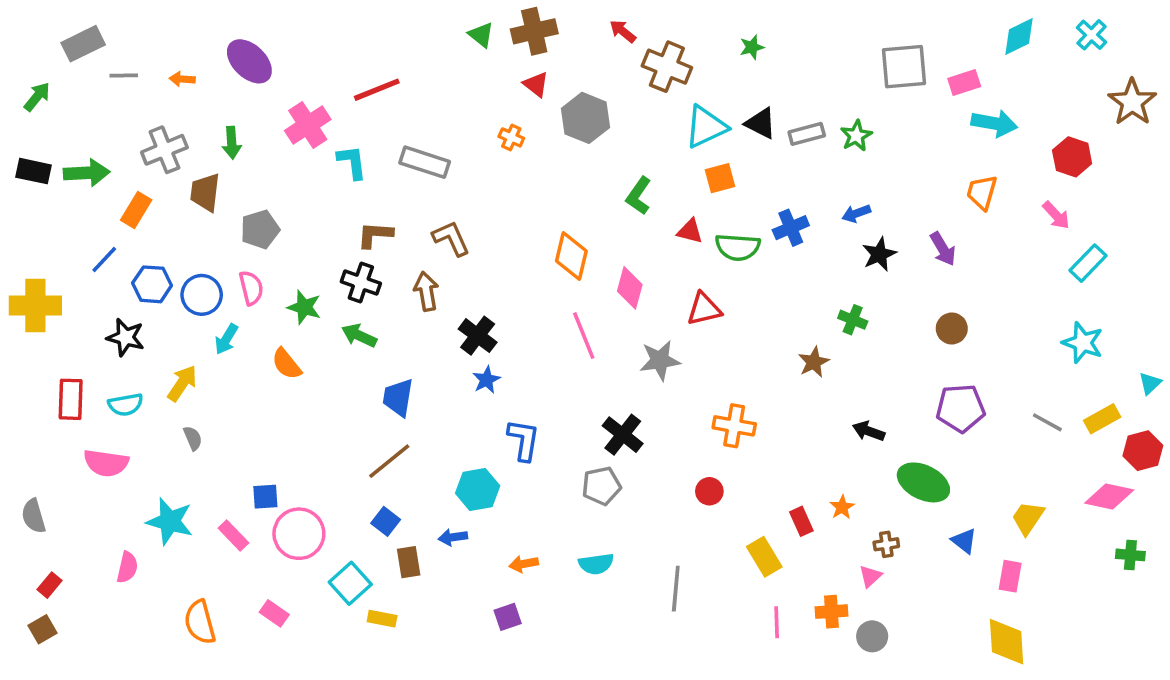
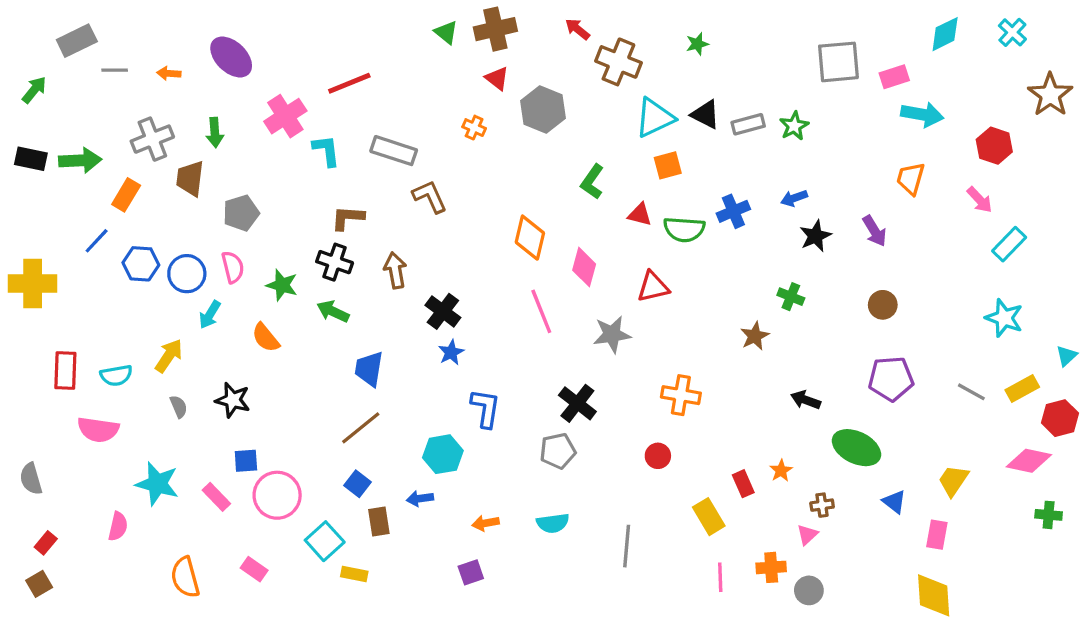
brown L-shape: (451, 238) -> (430, 197), moved
black star: (126, 337) -> (233, 400), moved

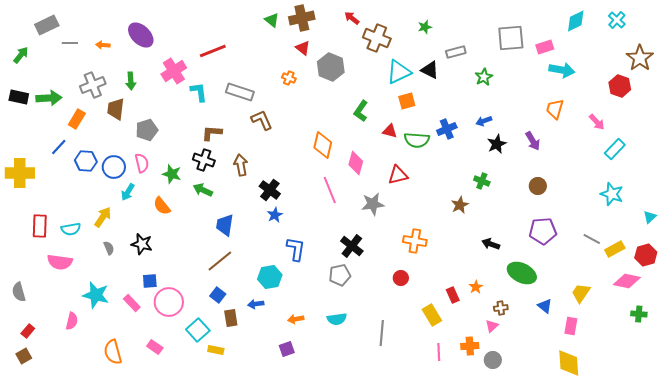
gray rectangle: (748, 124) -> (456, 52), moved
red hexagon: (994, 146) -> (620, 86), moved
yellow rectangle: (1022, 389) -> (615, 249), moved

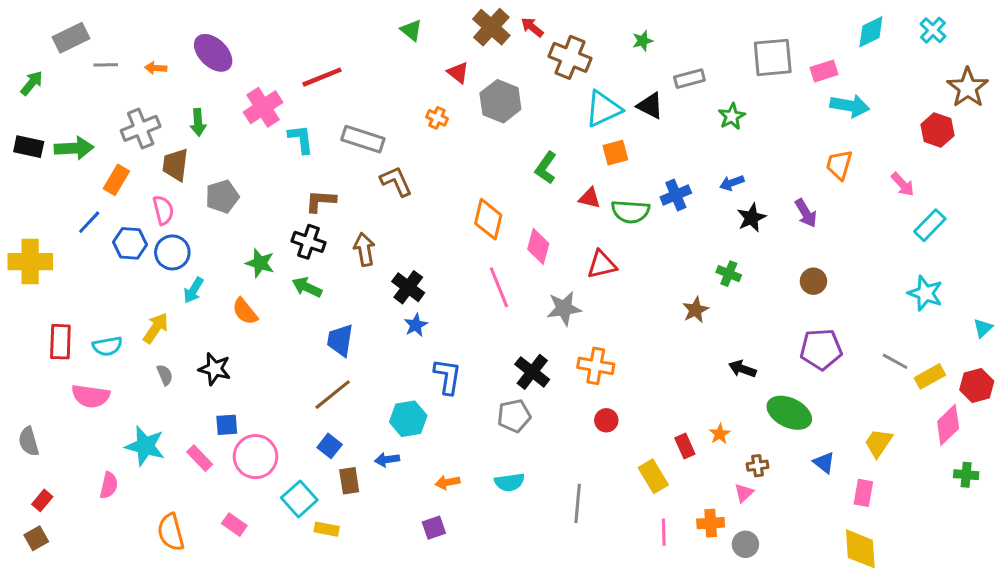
brown cross: (302, 18) -> (491, 27), moved, turned -35
pink semicircle: (142, 163) -> (163, 210), moved
orange cross: (415, 241) -> (596, 366), moved
pink diamond: (627, 281) -> (948, 425), turned -56

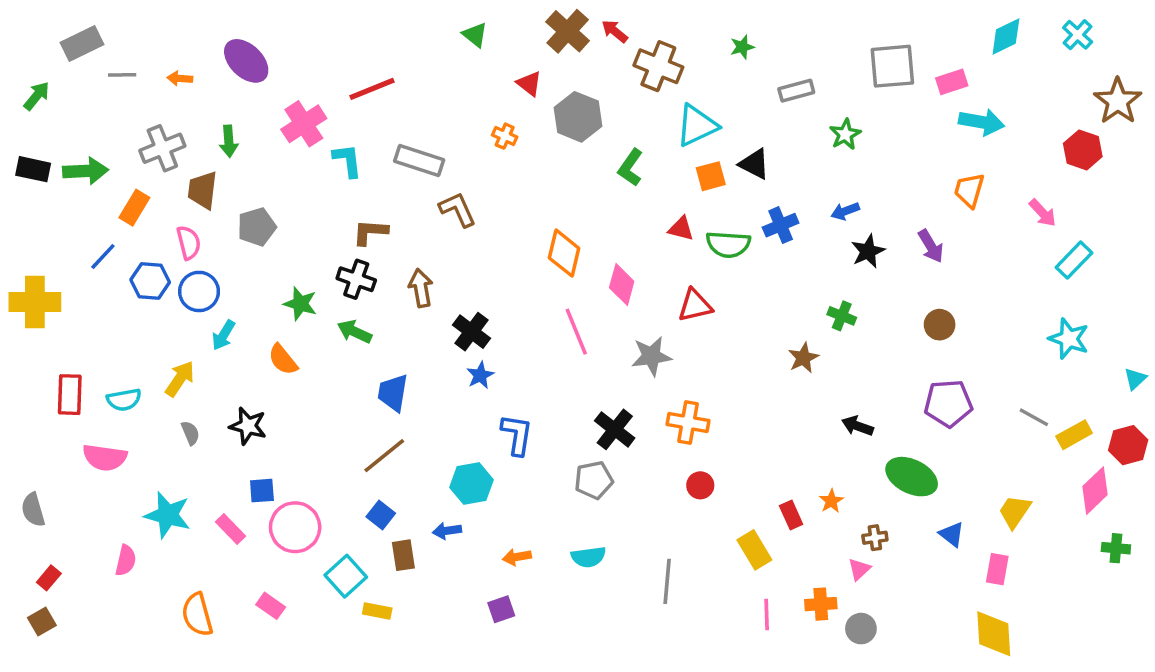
black triangle: (650, 106) -> (754, 164), moved
green L-shape: (546, 168) -> (630, 167), moved

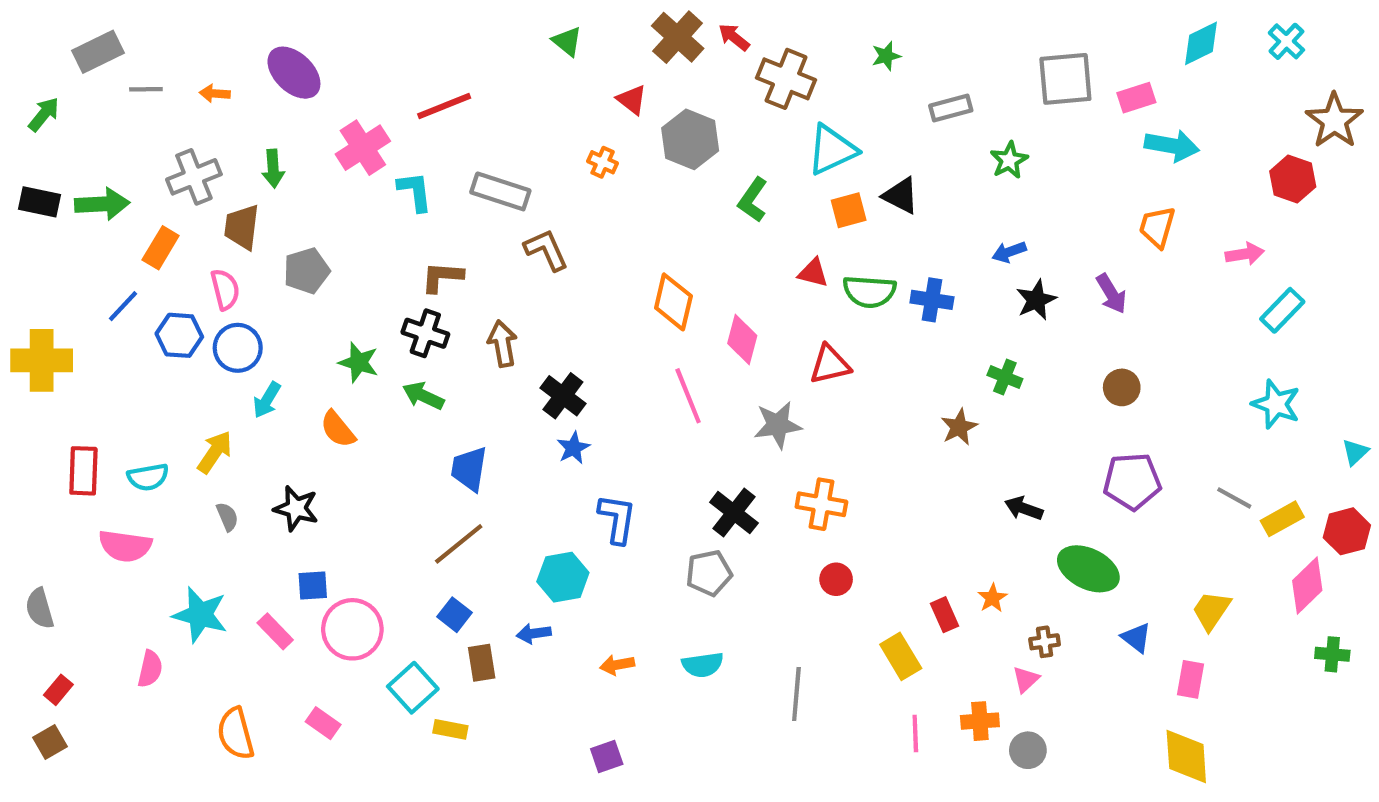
pink arrow: (1043, 213) -> (1245, 254), turned -56
blue cross: (781, 225) -> (932, 300), moved, turned 32
purple square: (501, 609) -> (607, 756), moved

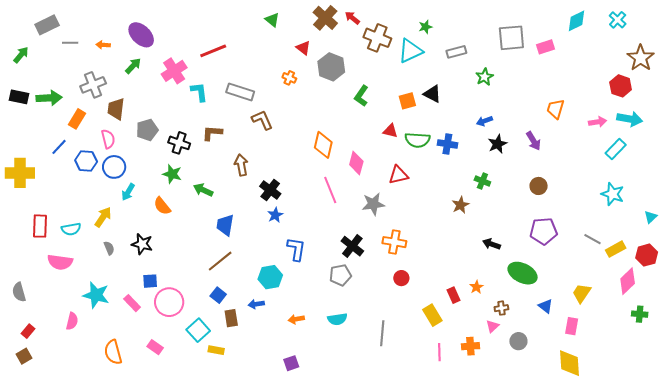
cyan arrow: (1172, 146) -> (630, 119), moved
cyan triangle: (832, 150) -> (410, 51), moved
green arrow: (273, 169) -> (133, 66), moved, turned -132
black cross: (425, 333) -> (179, 143), moved
gray circle: (1028, 750) -> (518, 341), moved

